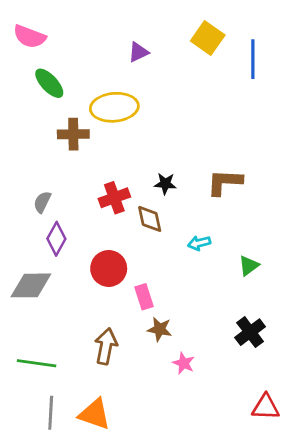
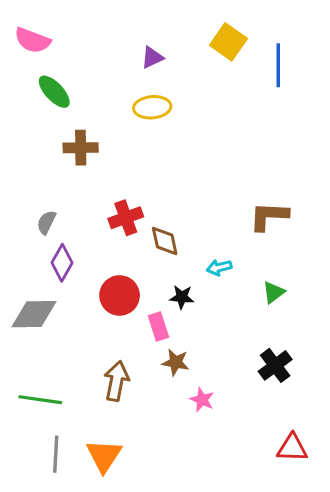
yellow ellipse: (114, 107) -> (152, 107), moved, size x0.7
brown L-shape: (225, 182) -> (269, 216), moved
black star: (165, 184) -> (182, 297), moved
orange triangle: (95, 414) -> (104, 456), turned 44

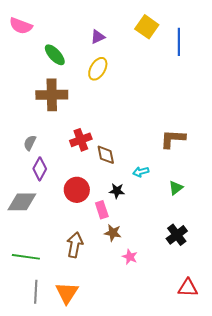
green ellipse: (54, 92) -> (55, 55), moved
yellow ellipse: (152, 107) -> (98, 69), turned -55
brown cross: (81, 148) -> (52, 95), size x1.4

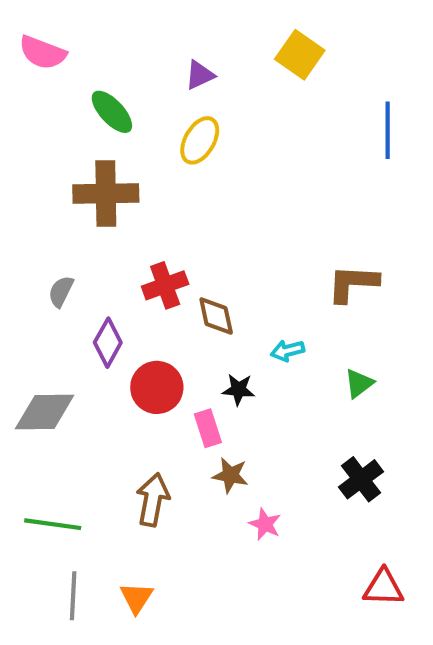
blue line: (179, 42) -> (388, 130), moved
purple diamond: (40, 169) -> (108, 343), moved
orange triangle: (67, 293) -> (136, 598), size x0.7

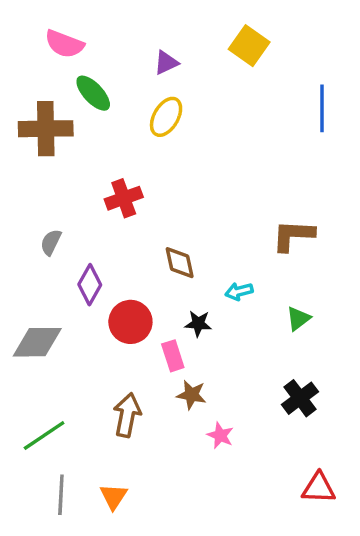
pink semicircle: (43, 53) -> (64, 44), moved
brown cross: (106, 193) -> (46, 129), moved
red cross: (165, 285) -> (124, 198), moved
green line: (53, 524) -> (44, 435), turned -42

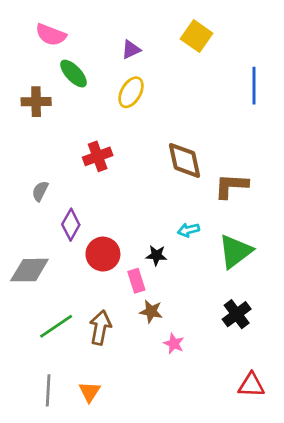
brown cross: (46, 129) -> (36, 102), size x0.7
brown diamond: (180, 263) -> (184, 160), moved, size x1.4
green triangle: (298, 319) -> (235, 251), size x1.8
green line: (44, 435) -> (56, 326), moved

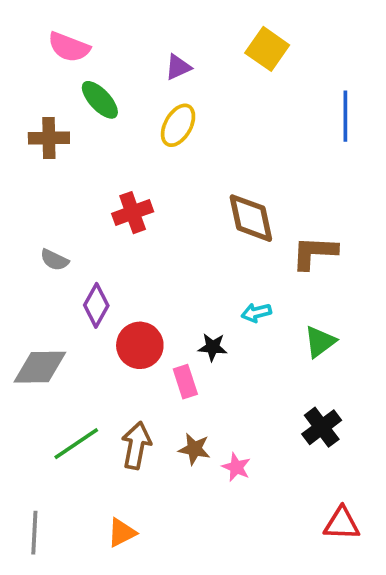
gray semicircle: (40, 191) -> (54, 260), turned -90
green triangle: (235, 251) -> (320, 342), size x0.7
brown star: (151, 312) -> (194, 449), moved
gray line: (48, 390) -> (34, 533), moved
orange triangle: (90, 392) -> (122, 533), turned 30

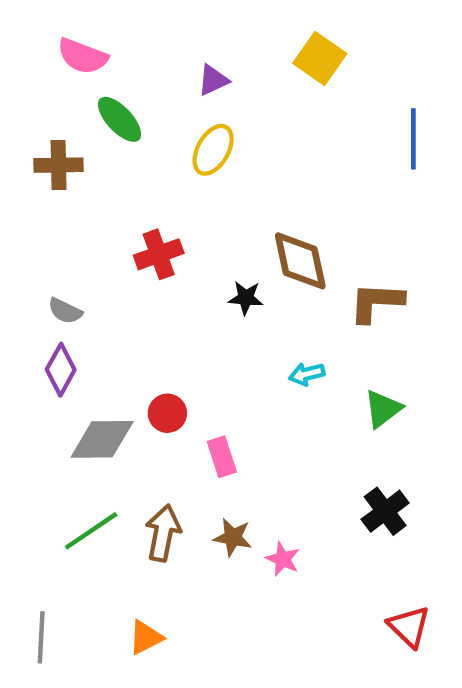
purple diamond: (96, 305) -> (61, 370), moved
red circle: (140, 345) -> (167, 413), size x0.7
black star: (213, 347) -> (246, 298), moved
gray diamond: (40, 367) -> (102, 439), moved
red triangle: (342, 524) -> (409, 627), turned 42

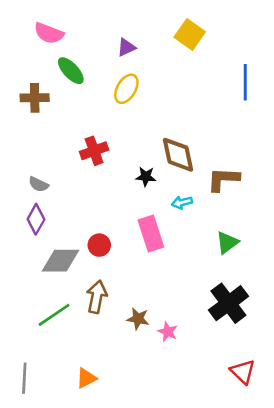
cyan arrow: (307, 374) -> (182, 202), moved
pink rectangle: (222, 457) -> (151, 233), moved, size x1.5
black cross: (385, 511) -> (228, 303), size x1.4
brown arrow: (163, 533) -> (97, 297), moved

